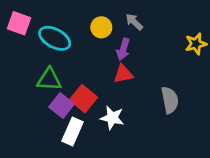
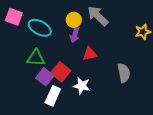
gray arrow: (134, 22) -> (98, 16), size x1.6
purple arrow: (123, 49) -> (75, 35), moved

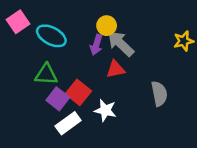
gray arrow: (98, 16) -> (121, 44), moved
pink square: (14, 17) -> (18, 22), turned 36
yellow circle: (74, 20) -> (107, 26), moved
white rectangle: (53, 96) -> (68, 123), turned 30

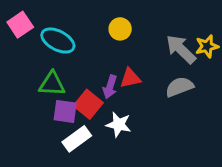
gray arrow: (121, 44) -> (181, 49), moved
purple arrow: (96, 45) -> (110, 87), moved
gray semicircle: (159, 94) -> (179, 87), moved, turned -100
purple square: (58, 99) -> (65, 111), turned -30

